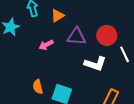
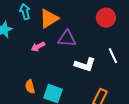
orange triangle: (58, 16) -> (49, 19), size x1.5
red circle: (107, 35) -> (106, 18), moved

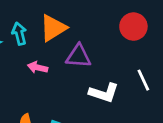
cyan arrow: (25, 12) -> (19, 34), moved
pink arrow: (38, 47) -> (38, 67), turned 40

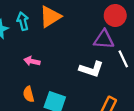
purple triangle: (78, 56) -> (104, 39), moved
pink arrow: (38, 67) -> (32, 61), moved

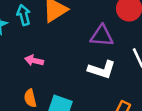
purple triangle: (104, 39) -> (102, 36), moved

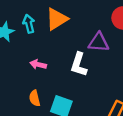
white L-shape: (102, 70) -> (79, 64), moved, turned 90

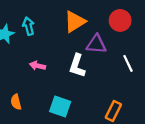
orange triangle: (57, 19) -> (75, 22), moved
orange semicircle: (35, 98) -> (16, 102), moved

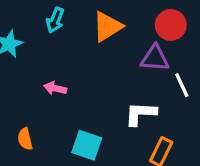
cyan arrow: (28, 26) -> (55, 20), moved, turned -144
purple triangle: (96, 44) -> (155, 58), moved
white L-shape: (77, 66) -> (141, 114), moved, turned 75

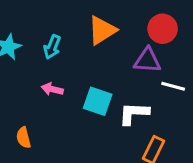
cyan arrow: (55, 20) -> (52, 47), moved
white line: (182, 85) -> (173, 86), turned -50
cyan square: (87, 145) -> (98, 101), moved

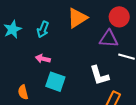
cyan square: (98, 101) -> (55, 82), moved
white L-shape: (134, 113) -> (99, 75), turned -110

